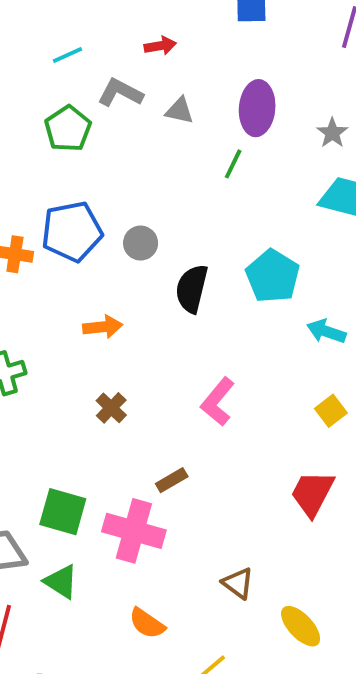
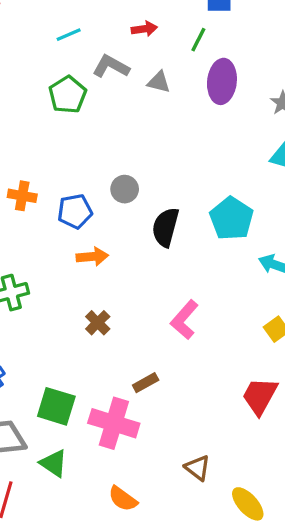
green line: (233, 164) -> (198, 40), moved
blue pentagon: (72, 231) -> (75, 211), moved, size x0.7

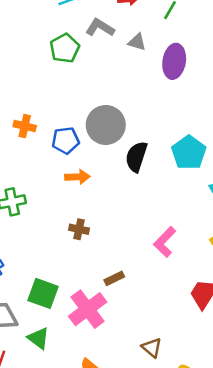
purple ellipse: (222, 81) -> (174, 61), moved
gray circle: (125, 189) -> (106, 125), size x1.8
pink L-shape: (184, 320) -> (165, 242), moved
brown cross: (98, 323) -> (79, 229), turned -36
pink cross: (114, 423) -> (88, 309), turned 33

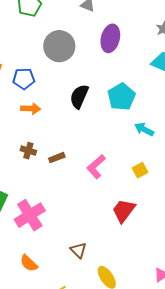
purple ellipse: (174, 61) -> (110, 38), moved
gray circle: (106, 125) -> (59, 46), moved
brown rectangle: (114, 278) -> (57, 158), moved

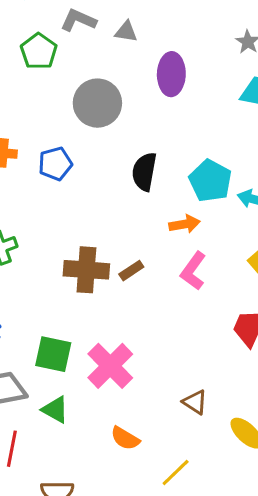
cyan pentagon: (121, 97) -> (210, 181), moved
orange arrow: (31, 109) -> (185, 224), moved
brown cross: (28, 151) -> (86, 270), size x1.8

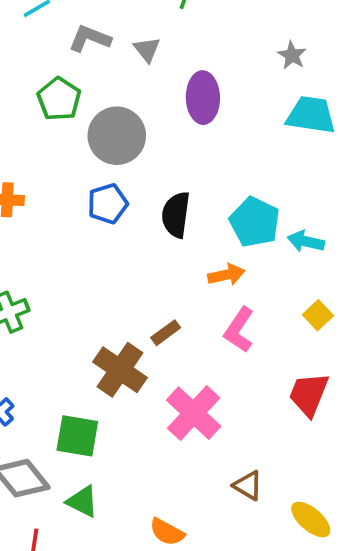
gray triangle: (126, 32) -> (147, 49), turned 45
green pentagon: (39, 51) -> (59, 99), moved
blue pentagon: (55, 164) -> (108, 204), moved
brown cross: (86, 270) -> (120, 370), moved, turned 33
pink cross: (110, 366) -> (194, 413), moved

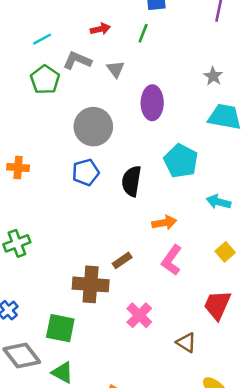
green pentagon: (59, 99) -> (45, 80), moved
cyan pentagon: (255, 222) -> (181, 161), moved
brown cross: (120, 370) -> (91, 284), turned -32
pink cross: (194, 413) -> (139, 315), size x0.7
brown triangle: (248, 485) -> (186, 343), moved

